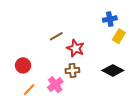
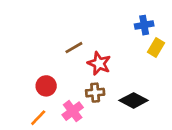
red circle: (23, 65) -> (46, 86), moved
black diamond: (113, 70) -> (134, 100), moved

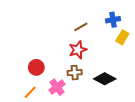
brown line: (74, 48) -> (81, 27), moved
red star: (99, 63) -> (78, 50), turned 30

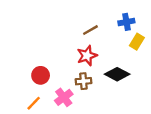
black diamond: (105, 79) -> (117, 74), moved

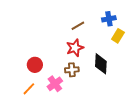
black diamond: (117, 74) -> (101, 64), turned 65

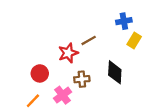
brown line: (78, 26) -> (89, 40), moved
red star: (75, 48) -> (68, 53), moved

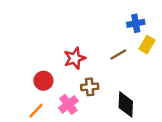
brown line: (89, 40) -> (118, 55), moved
black diamond: (115, 72) -> (126, 104), moved

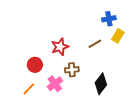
black diamond: (126, 104) -> (101, 84), turned 35

